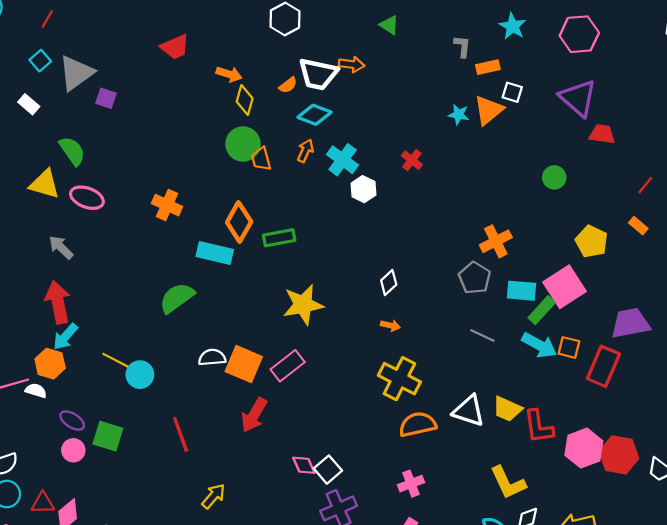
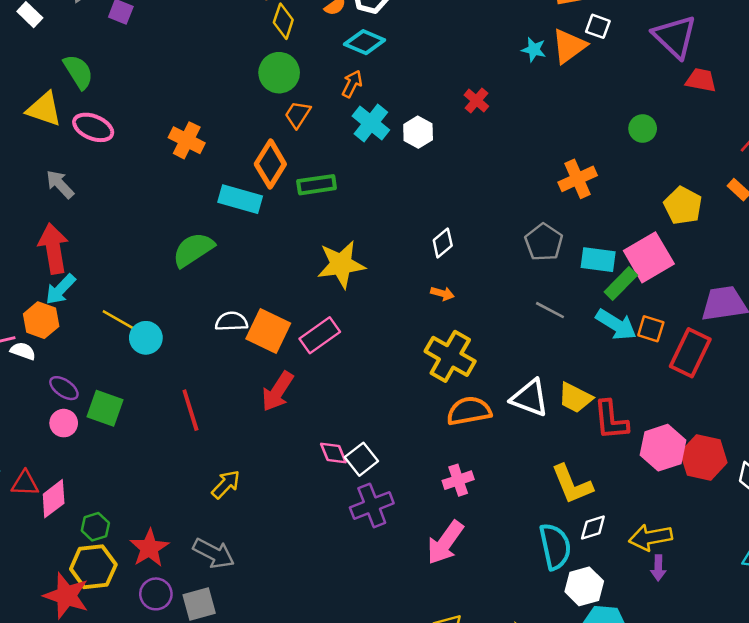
orange trapezoid: (261, 159) -> (298, 114), moved, turned 45
cyan cross: (343, 160) -> (371, 123), moved
orange cross: (496, 241) -> (578, 179), moved

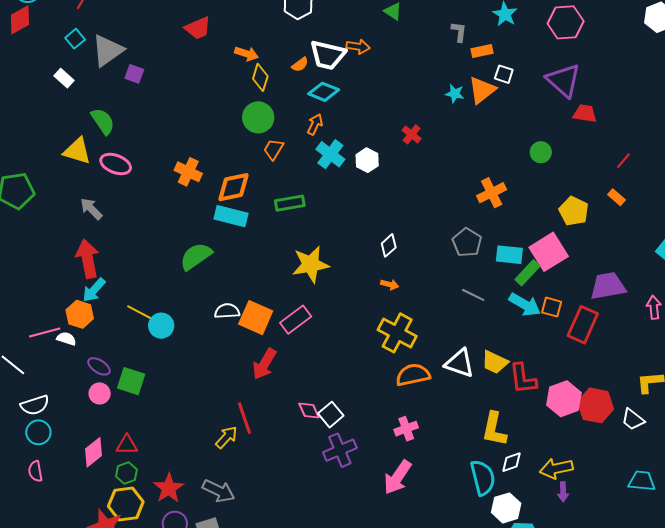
orange diamond: (270, 164) -> (234, 187), moved, turned 48
red line: (190, 410) -> (244, 418), moved
red triangle: (25, 483) -> (127, 445), moved
yellow L-shape: (572, 484) -> (494, 429), turned 36

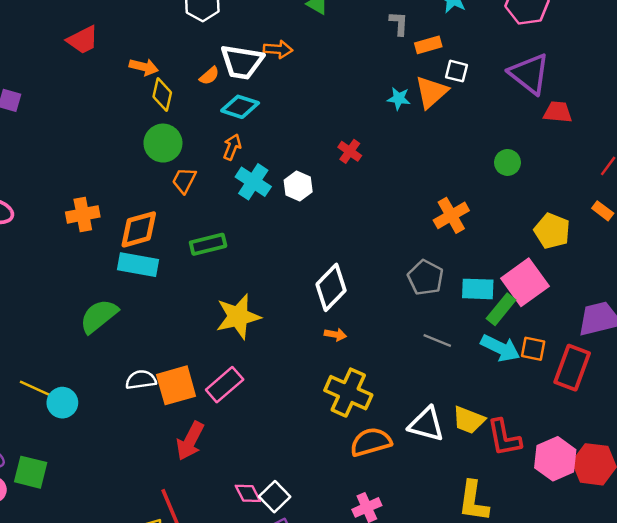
orange cross: (188, 172) -> (83, 214), turned -32
white diamond: (389, 245) -> (331, 287), size x1.6
orange square: (256, 318) -> (176, 385), turned -36

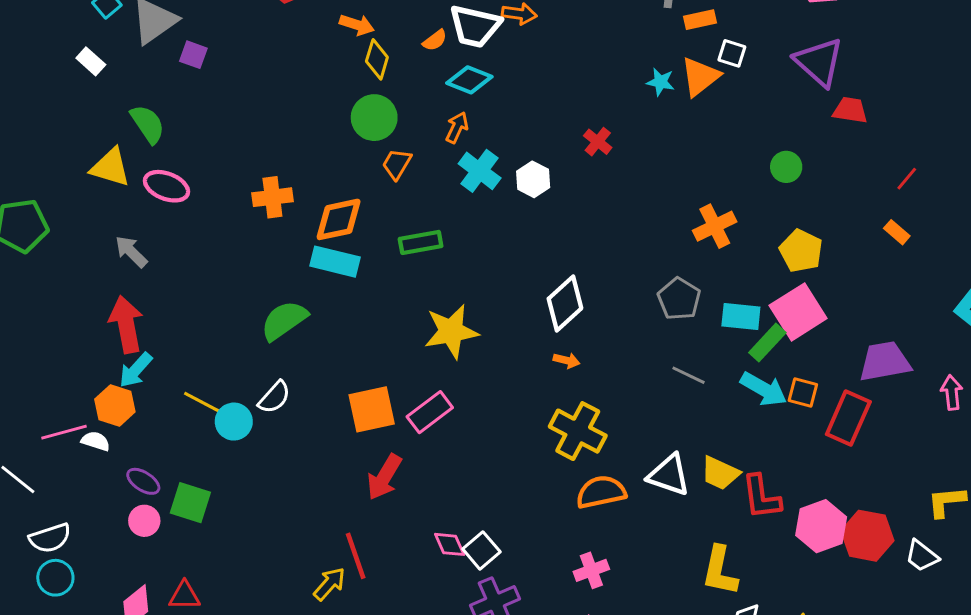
yellow pentagon: (552, 231) -> (801, 251), moved
white semicircle: (141, 380) -> (274, 397), moved, turned 136

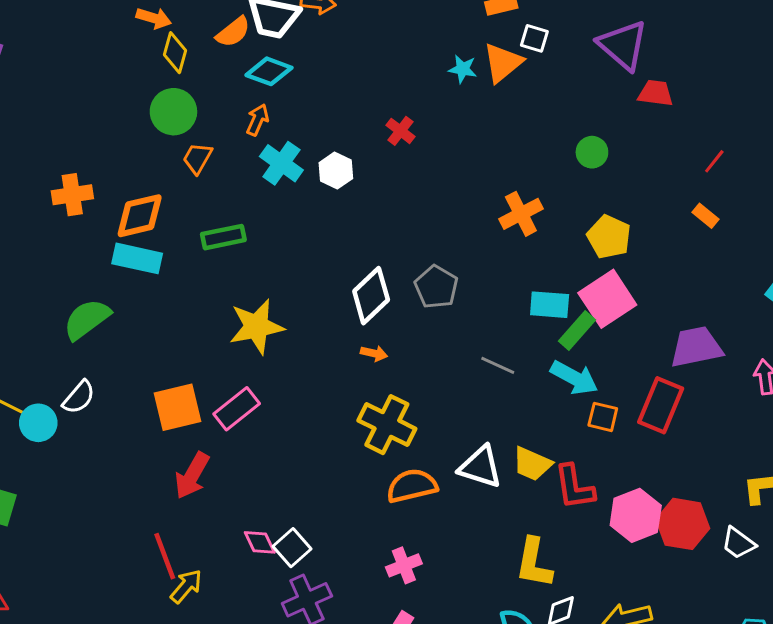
orange semicircle: (435, 40) -> (233, 32), size x1.4
gray pentagon: (679, 299) -> (436, 287), moved
orange square: (803, 392) -> (603, 417), moved
yellow arrow: (329, 584) -> (186, 586), moved

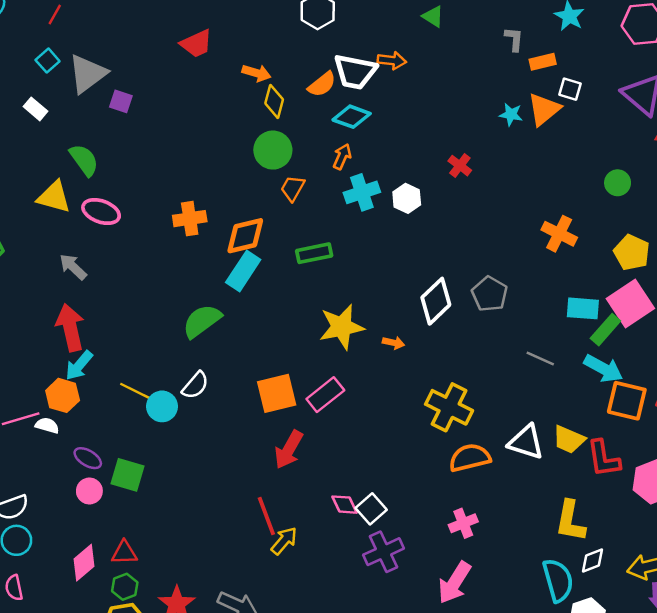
cyan cross: (281, 163) -> (362, 192), turned 36
orange cross: (521, 214) -> (559, 234), turned -36
cyan rectangle: (137, 258) -> (243, 271), turned -69
orange arrow: (374, 353) -> (393, 343), moved
orange square: (603, 417) -> (627, 401), size x1.6

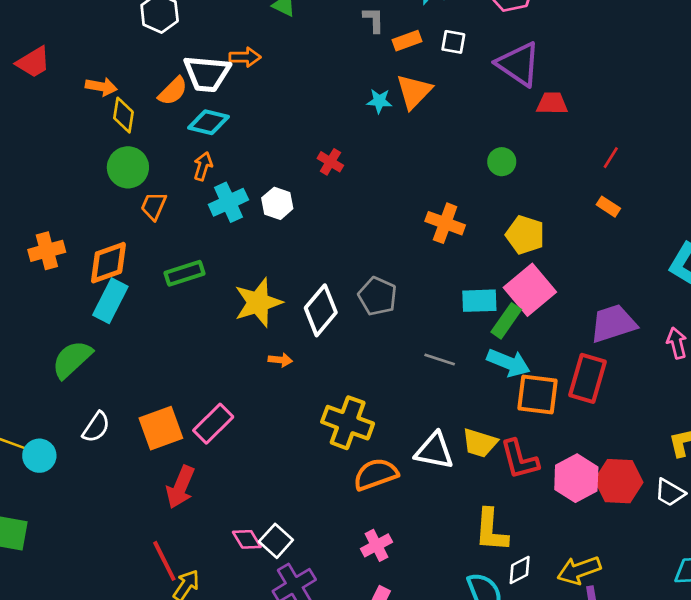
white square: (570, 89) -> (453, 42), moved
yellow star: (342, 327) -> (258, 302), moved
white semicircle: (195, 385) -> (96, 427), moved

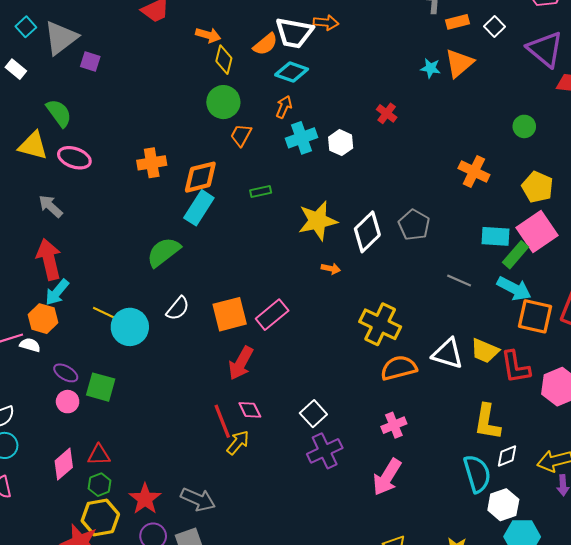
white square: (453, 42) -> (495, 26), turned 30
green rectangle: (184, 273) -> (261, 192), size x0.7
cyan circle: (39, 456) -> (130, 327), size x1.4
pink diamond: (247, 539) -> (250, 410), moved

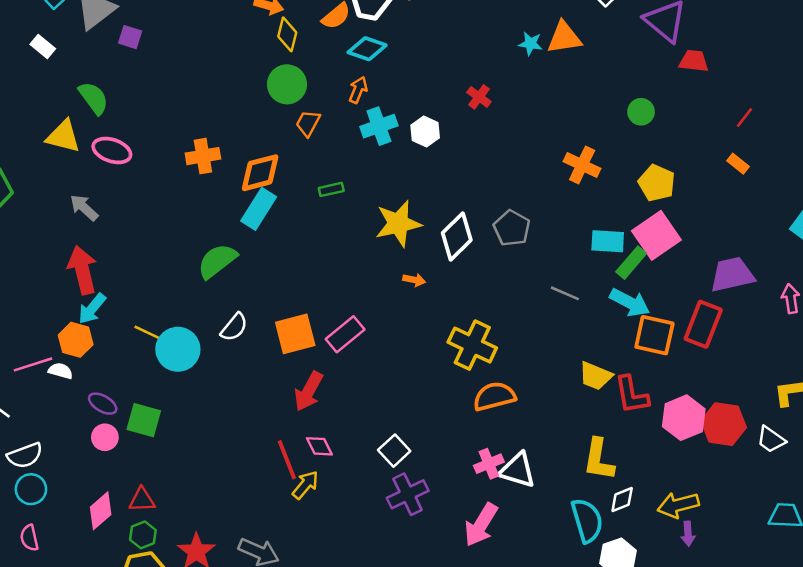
orange triangle: (459, 63) -> (564, 38), turned 32
white triangle: (448, 354) -> (518, 470), moved

